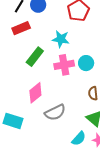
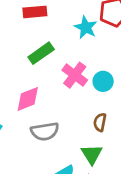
cyan star: (61, 39) -> (86, 27), moved
pink cross: (64, 65) -> (75, 75), turned 30

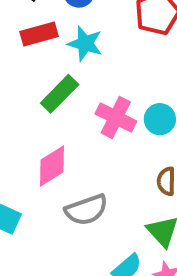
cyan star: (86, 27) -> (85, 44), moved

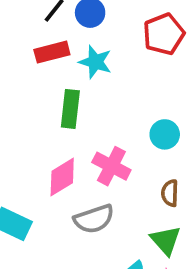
green rectangle: (60, 94) -> (70, 109), turned -39
pink cross: (116, 117) -> (111, 166), moved

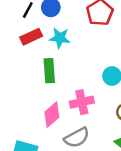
pink cross: (111, 166) -> (82, 102), turned -30

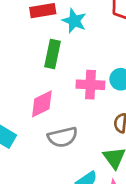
pink cross: (82, 102) -> (90, 85), moved

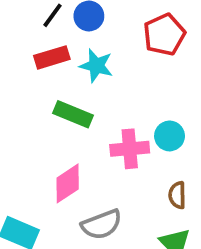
green rectangle: (53, 54) -> (73, 114), turned -72

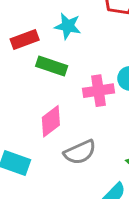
red rectangle: (52, 57) -> (25, 39), moved

